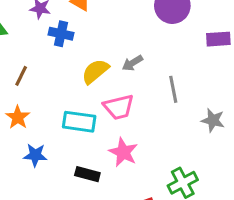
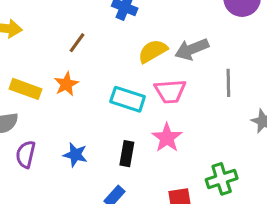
gray arrow: (132, 63) -> (192, 49), size x1.5
blue star: (35, 155) -> (75, 155), moved
black rectangle: (87, 174) -> (127, 154), turned 75

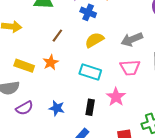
yellow semicircle: (153, 51) -> (94, 40), moved
pink trapezoid: (170, 91) -> (130, 68), moved
purple semicircle: (26, 154) -> (24, 108), turned -132

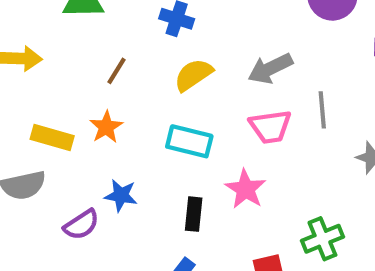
purple semicircle: (24, 108) -> (81, 225), moved
blue star: (57, 108) -> (121, 195), moved

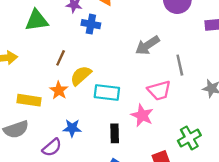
yellow semicircle: (193, 75) -> (81, 76), moved
pink trapezoid: (270, 127) -> (159, 90), moved

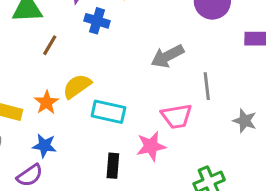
brown line: (61, 58) -> (50, 45), moved
pink star: (142, 115) -> (151, 146), turned 30
blue star: (72, 128) -> (44, 146), moved

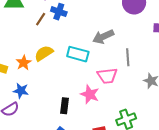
brown line: (50, 45) -> (41, 19), moved
cyan rectangle: (108, 112) -> (78, 54), moved
pink star: (151, 146) -> (90, 94), turned 30

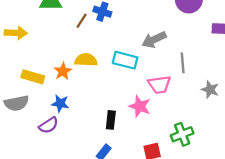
yellow semicircle: (44, 53) -> (86, 60), turned 36

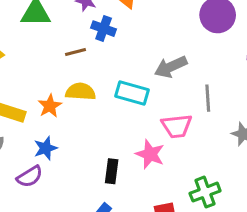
brown line: (82, 21) -> (76, 52), moved, turned 42
blue star: (60, 103) -> (46, 148), turned -30

